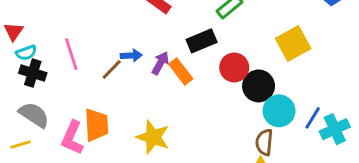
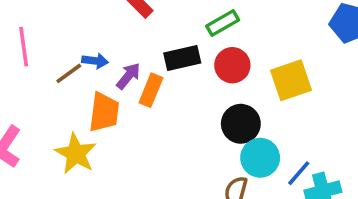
red circle: (234, 67) -> (232, 65), moved
orange rectangle: (181, 71) -> (151, 90), turned 50
orange trapezoid: (96, 125) -> (104, 112), moved
yellow star: (153, 137) -> (76, 154), moved

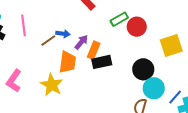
green rectangle: (223, 23) -> (119, 19), moved
black rectangle: (182, 58) -> (102, 62), moved
red circle: (232, 65) -> (137, 27), moved

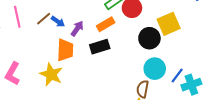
blue arrow: (63, 34) -> (58, 22), turned 32
brown line: (48, 40) -> (44, 19), moved
orange rectangle: (94, 50) -> (106, 24), moved, turned 42
black circle: (143, 69) -> (149, 38), moved

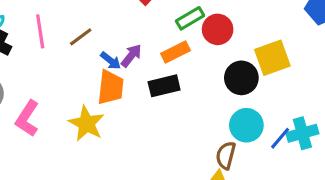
blue arrow: (58, 22) -> (111, 61), moved
cyan cross: (191, 85) -> (302, 133), moved

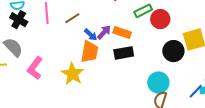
orange rectangle: (175, 52) -> (122, 33), moved, turned 42
cyan circle: (246, 125) -> (158, 83), moved

